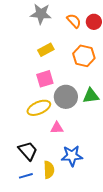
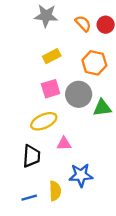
gray circle: (66, 97) -> (79, 94), moved
black trapezoid: (28, 151) -> (31, 156), moved, turned 45

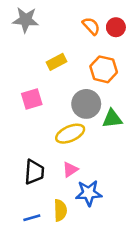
gray star: (46, 16) -> (26, 20), moved
pink square: (51, 89) -> (32, 99), moved
yellow ellipse: (44, 121) -> (70, 134), moved
pink triangle: (64, 144) -> (70, 169), moved, turned -32

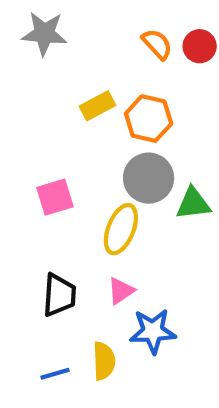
orange hexagon: (104, 69) -> (149, 119), moved
pink square: (32, 99) -> (55, 197), moved
yellow ellipse: (70, 134) -> (121, 229), turned -44

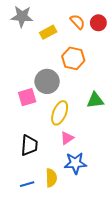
yellow rectangle: (98, 106) -> (48, 32), moved
gray circle: (149, 178) -> (47, 81), moved
pink triangle: (121, 291) -> (67, 138), moved

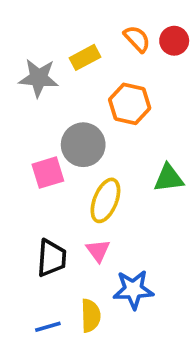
gray star: (22, 17) -> (39, 78), moved
pink triangle: (67, 138) -> (98, 251), moved, turned -32

